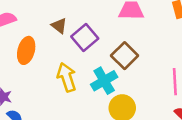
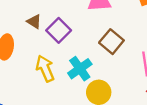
brown square: (125, 56) -> (111, 42), moved

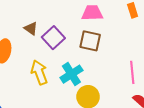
brown square: (111, 42) -> (90, 41), moved, turned -30

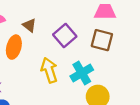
brown triangle: (31, 28) -> (29, 25), moved

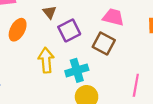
brown triangle: (29, 25) -> (49, 12), moved

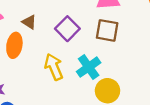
brown triangle: (49, 12) -> (29, 22), moved

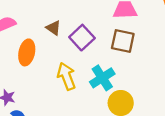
brown triangle: (29, 22) -> (54, 28), moved

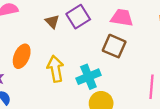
purple square: (82, 38) -> (78, 17), moved
orange ellipse: (27, 52) -> (22, 56), moved

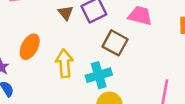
brown square: (114, 46) -> (115, 43), moved

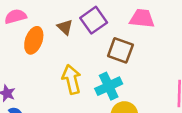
orange ellipse: (30, 47) -> (34, 40), moved

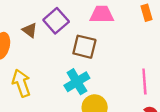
yellow arrow: (72, 79) -> (21, 83), moved

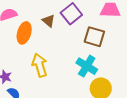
cyan cross: (77, 82) -> (87, 66), turned -30

